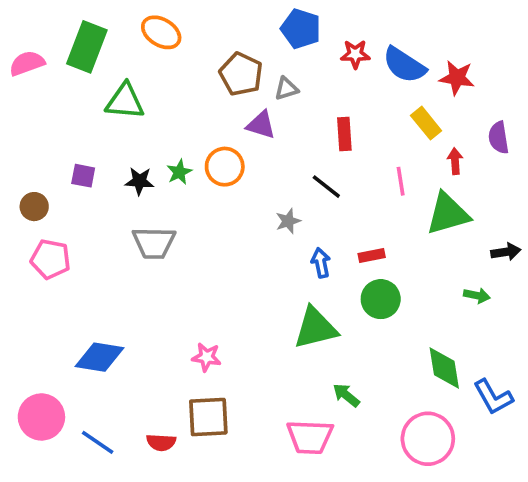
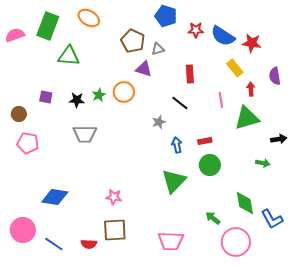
green triangle: (315, 328) -> (174, 181), turned -32
green arrow: (346, 395) -> (213, 218), moved

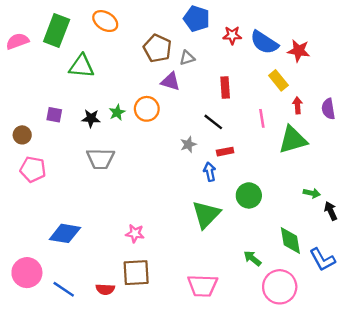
purple semicircle: (275, 76) -> (328, 109), moved
black arrow: (279, 139) -> (331, 211), moved, turned -105
red rectangle: (205, 141) -> (225, 152), moved

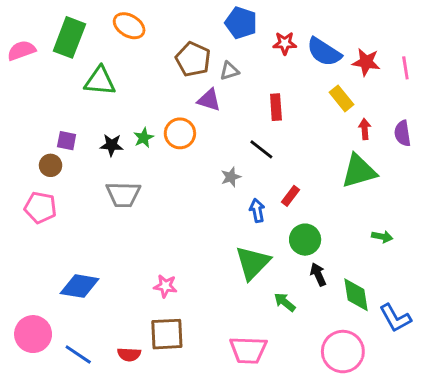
pink line: (262, 118) -> (405, 68), moved
brown circle: (22, 135) -> (51, 165), moved
red rectangle: (225, 152) -> (291, 196), moved, turned -42
black arrow: (331, 211) -> (318, 274), moved
green arrow: (252, 258) -> (285, 302), moved

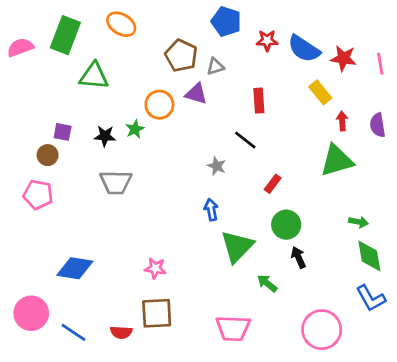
orange circle: (180, 133) -> (159, 105), moved
gray star: (231, 177) -> (217, 166), turned -30
blue arrow: (257, 210) -> (211, 210), moved
green diamond: (356, 295) -> (369, 256), moved

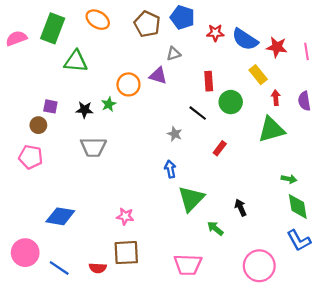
brown pentagon: (181, 56) -> (147, 24), moved
green circle: (286, 225) -> (231, 102), moved

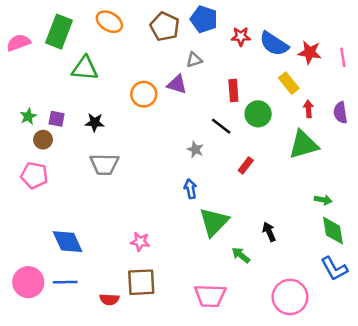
green star: (109, 104) -> (28, 116), moved
blue diamond: (60, 216) -> (68, 242), turned 56
blue line: (59, 268) -> (65, 282), moved, turned -35

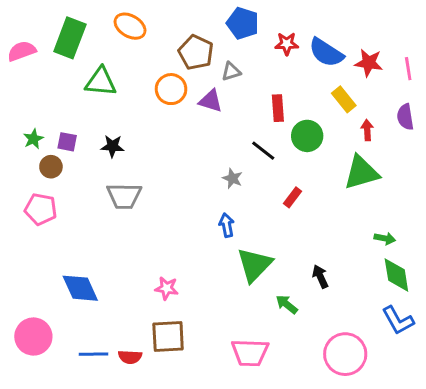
brown pentagon: (165, 27) -> (196, 52), moved
orange circle: (144, 94) -> (171, 89), moved
purple semicircle: (340, 113) -> (405, 117), moved
blue line: (65, 282) -> (93, 354), moved

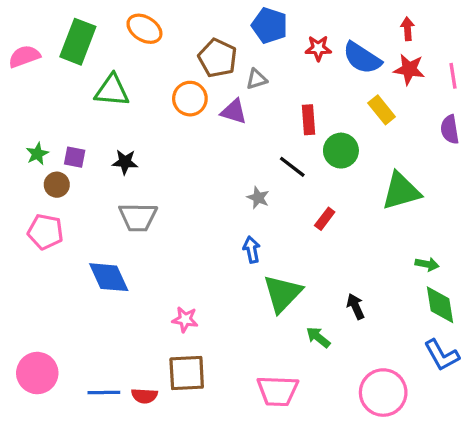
red arrow: (367, 130) -> (408, 29), moved
blue diamond: (80, 288) -> (109, 277), moved

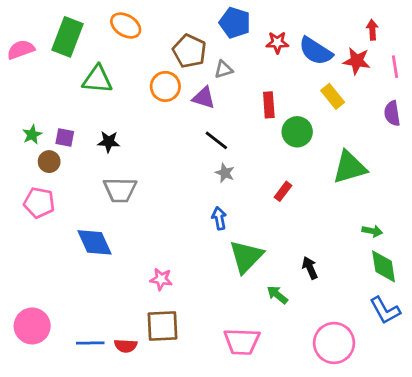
red arrow: (408, 29) -> (372, 30), moved
black line: (292, 167) -> (216, 140), moved

